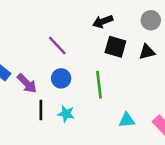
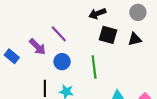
purple arrow: (27, 83) -> (37, 47), moved

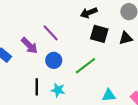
green line: (94, 67) -> (85, 66), turned 60

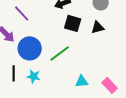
purple line: (51, 33) -> (22, 13), moved
blue circle: (54, 60) -> (30, 48), size x1.5

